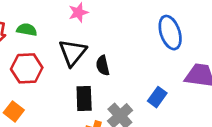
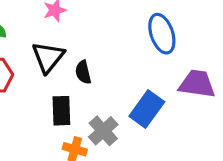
blue rectangle: (157, 97) -> (147, 109), size x1.5

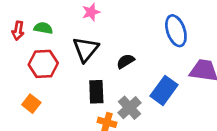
black semicircle: (83, 72) -> (126, 61), moved, turned 72

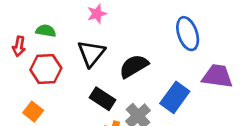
red arrow: (18, 31) -> (19, 46), moved
black semicircle: (126, 61) -> (134, 66), size x1.5
black rectangle: (96, 92) -> (103, 99), turned -55

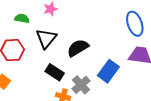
green semicircle: (46, 31) -> (22, 18), moved
blue ellipse: (188, 34) -> (135, 24), moved

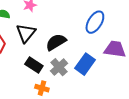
blue ellipse: (135, 24) -> (95, 22), moved, turned 50
gray cross: (81, 85) -> (59, 67), moved

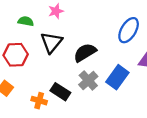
black rectangle: (34, 65) -> (60, 92), moved
orange cross: (42, 88) -> (39, 101), moved

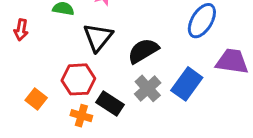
red hexagon: (16, 55) -> (78, 79), moved

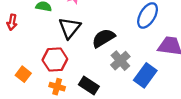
blue rectangle: (187, 84) -> (145, 75), moved
gray cross: (148, 88) -> (120, 61), moved
black rectangle: (110, 104) -> (89, 86), moved

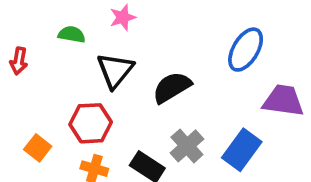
gray cross: (120, 61) -> (187, 146), moved

